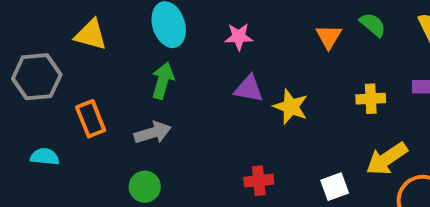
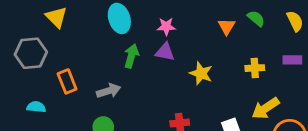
yellow triangle: (91, 35) -> (56, 17), moved, turned 30
green arrow: (163, 81) -> (131, 56), moved
purple triangle: (249, 89) -> (165, 52), moved

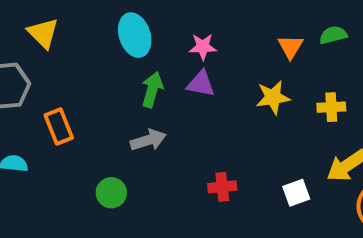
green semicircle: (256, 18) -> (333, 35), turned -54
yellow star: (201, 73) -> (273, 97), moved, turned -30
gray arrow: (109, 91) -> (148, 140), moved

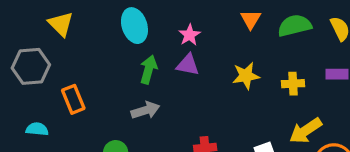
green semicircle: (333, 35) -> (295, 26), size x1.5
pink star: (203, 47) -> (189, 35), turned -30
orange triangle: (290, 47) -> (251, 19), moved

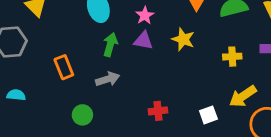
yellow star: (246, 76) -> (183, 39), moved, turned 30
orange rectangle: (73, 99) -> (64, 67), moved

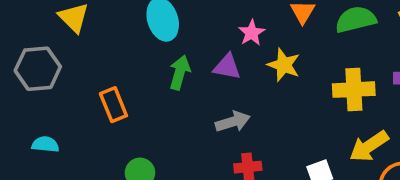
pink star: (145, 15) -> (252, 33), moved
yellow cross: (232, 57) -> (354, 90), size x1.5
gray arrow: (108, 79) -> (233, 122), moved

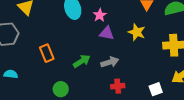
pink star: (252, 33) -> (100, 15), moved
green arrow: (180, 72) -> (82, 61), moved, turned 42

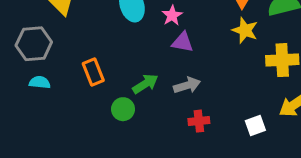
yellow star: (137, 32) -> (245, 30), moved
cyan semicircle: (11, 74) -> (40, 82), moved
green circle: (61, 89) -> (123, 109), moved

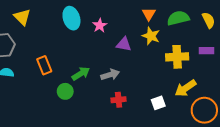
purple triangle: (183, 42) -> (124, 44), moved

